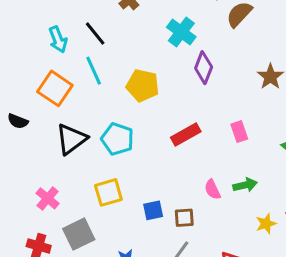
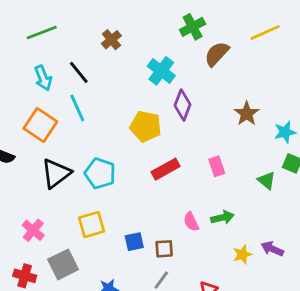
yellow pentagon: (143, 86) -> (146, 126), moved

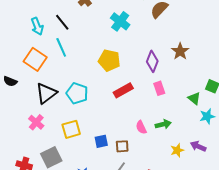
purple diamond: (183, 105) -> (152, 61), moved
cyan star: (285, 132) -> (207, 116), moved
pink cross: (33, 230) -> (36, 122), moved

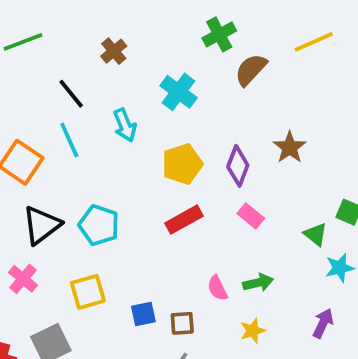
cyan arrow: (37, 26) -> (125, 125), moved
yellow pentagon: (109, 60) -> (182, 164), moved, turned -30
pink rectangle: (159, 88) -> (251, 216), turned -32
purple arrow: (198, 146) -> (323, 323), turned 91
yellow star: (177, 150) -> (253, 331), moved

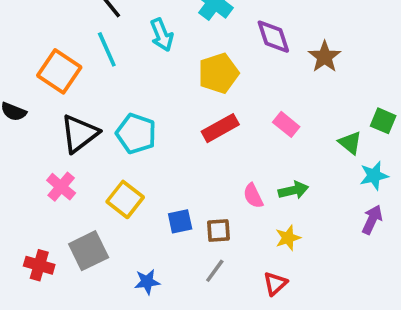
purple diamond: (238, 166) -> (273, 37), moved, turned -39
yellow square: (88, 292) -> (125, 199), turned -36
purple arrow: (323, 323) -> (372, 220), moved

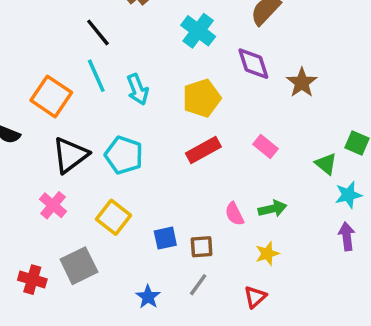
cyan arrow: (162, 35) -> (138, 89), moved
purple arrow: (372, 220) -> (347, 236), turned -32
blue star: (147, 282) -> (148, 297), moved, turned -30

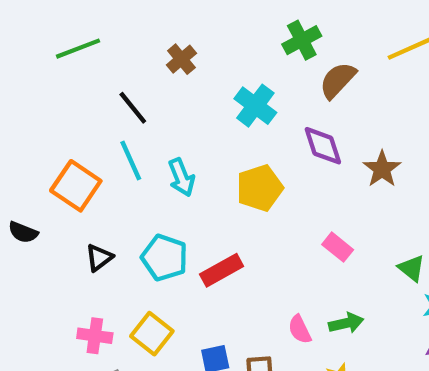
red rectangle: (203, 150) -> (222, 270), moved
black triangle: (70, 155) -> (99, 258), size x0.6
pink cross: (53, 205) -> (95, 336), moved, turned -32

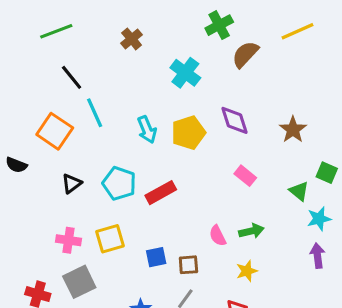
black line: (133, 108) -> (72, 77), moved
purple diamond: (323, 146) -> (235, 120), moved
brown star: (382, 169) -> (293, 130), moved
cyan arrow: (181, 177) -> (147, 130), moved
yellow square: (152, 334) -> (110, 239), turned 36

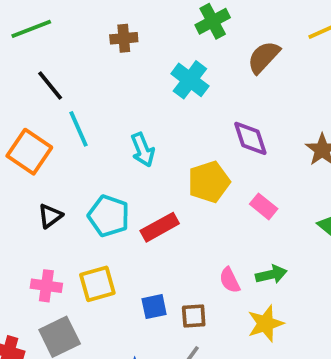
green cross: (219, 25) -> (213, 21), moved
brown cross: (132, 39) -> (124, 38), turned 35
yellow pentagon: (188, 133) -> (209, 182), moved
yellow star: (247, 271) -> (266, 324), size x1.4

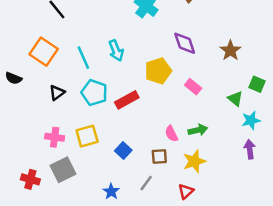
cyan line: (78, 129) -> (83, 58), moved
blue square: (154, 307) -> (123, 151), turned -35
brown square: (194, 316) -> (159, 157), moved

